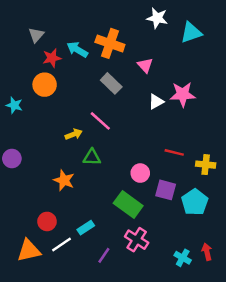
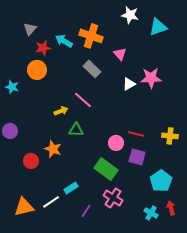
red line: (174, 152) -> (136, 134), moved
cyan pentagon: (195, 202) -> (161, 181), moved
red circle: (47, 221) -> (31, 161), moved

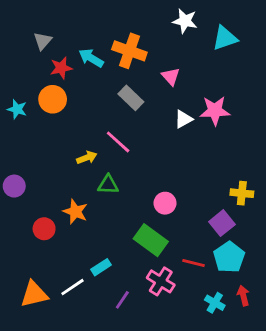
cyan star: (12, 87) -> (17, 109), moved
red line: (136, 134) -> (193, 263), moved
purple square: (137, 157) -> (222, 223), moved, turned 36

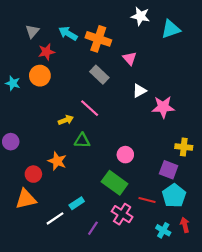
cyan arrow: (91, 58) -> (68, 33), moved
pink star: (215, 111) -> (163, 107), moved
purple square: (222, 223) -> (169, 170), turned -30
orange triangle: (34, 294) -> (26, 199), moved

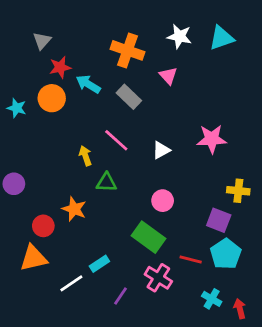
white star: (140, 16) -> (179, 36), moved
cyan arrow: (68, 33) -> (88, 84), moved
white triangle: (139, 91) -> (161, 150), moved
yellow arrow: (66, 120) -> (85, 156), turned -88
red arrow: (185, 225) -> (240, 309), moved

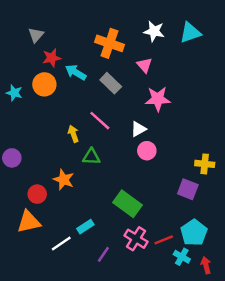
pink star: (212, 139) -> (158, 99), moved
pink circle: (163, 201) -> (147, 151), moved
cyan pentagon: (226, 254) -> (194, 233), moved
red line: (191, 260) -> (164, 240), moved, turned -36

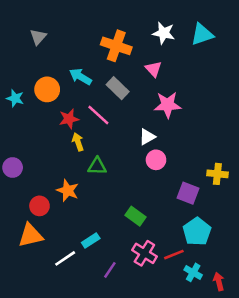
red star: (52, 58) -> (69, 119), moved
pink line: (100, 121) -> (98, 115), moved
purple square: (188, 189) -> (188, 193), moved
green rectangle: (128, 204) -> (136, 216), size x0.7
cyan pentagon: (194, 233) -> (197, 232), moved

